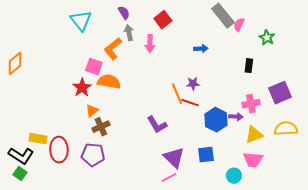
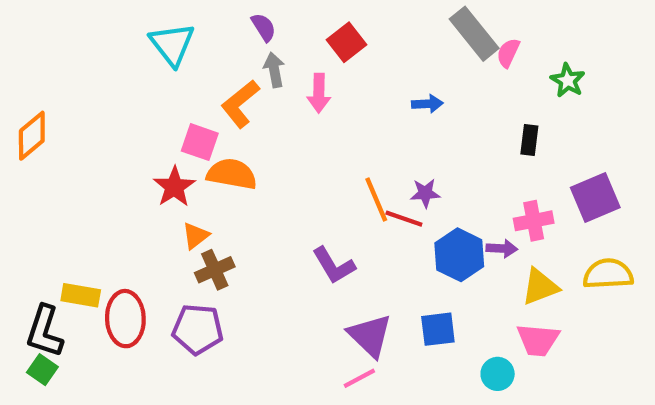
purple star: (193, 84) -> (425, 193), moved
black L-shape: (21, 156) -> (45, 331), turned 75

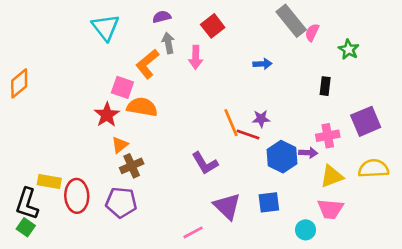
purple semicircle: (264, 27) -> (162, 17), turned -72
pink line: (359, 378) -> (193, 232), moved

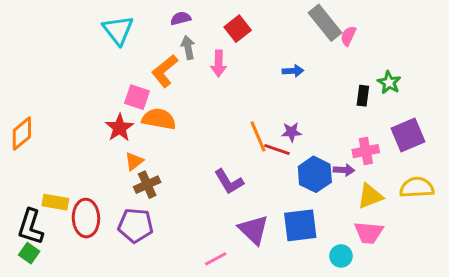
green star: (349, 49) -> (389, 83), moved
orange diamond: (19, 83) -> (22, 134), moved
blue square: (269, 202) -> (300, 225), size x1.4

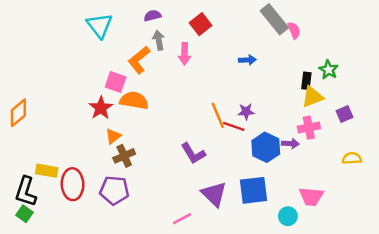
pink semicircle: (348, 36) -> (294, 30), turned 133
purple square: (408, 135) -> (345, 114), size x0.6
yellow semicircle: (417, 187) -> (352, 158), size x0.7
yellow triangle: (370, 196) -> (313, 97), moved

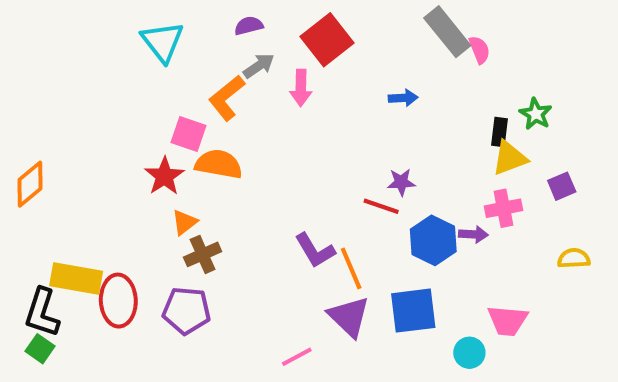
red square: (201, 24) -> (327, 40), size x1.4
gray arrow: (159, 40) -> (259, 66), turned 66
orange line: (218, 115) -> (351, 268), moved
yellow rectangle: (47, 171) -> (76, 278), size x1.4

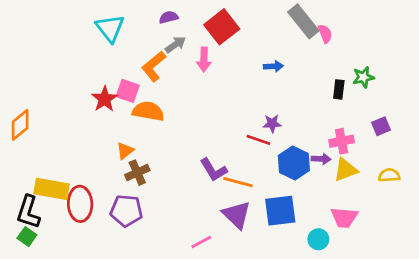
green star: (536, 114) -> (363, 77), turned 30
yellow triangle: (510, 158) -> (346, 170), moved
red star: (164, 176) -> (105, 99), moved
orange line: (351, 268) -> (238, 182), turned -52

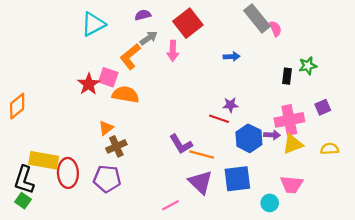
cyan triangle: (110, 28) -> (93, 24), turned 40
pink cross: (342, 141) -> (289, 120), size x1.4

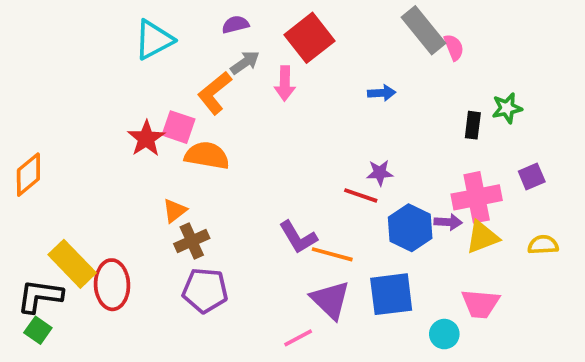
yellow rectangle: (44, 160) -> (72, 264), turned 36
purple pentagon: (107, 179) -> (205, 290), moved
black L-shape: (24, 180) -> (40, 296), turned 80
pink line: (171, 205) -> (298, 338), moved

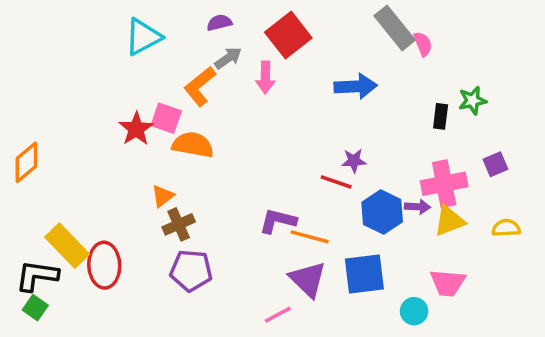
blue arrow: (382, 93) -> (356, 86), size x1.6
purple L-shape: (298, 237) -> (278, 221), turned 135

